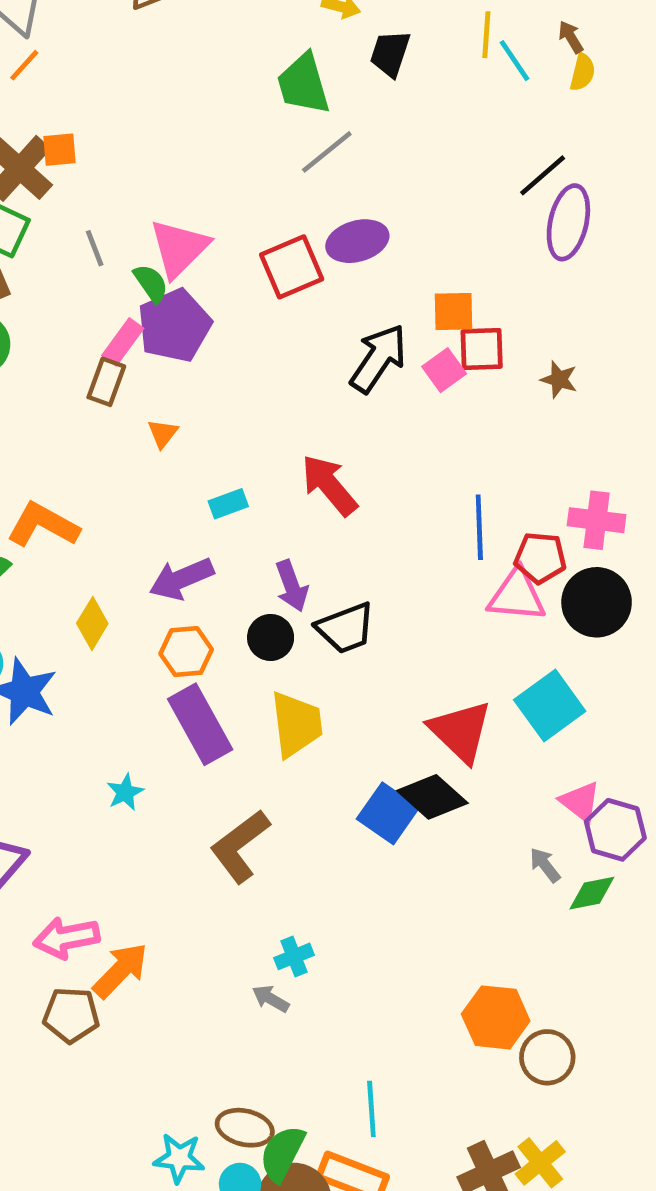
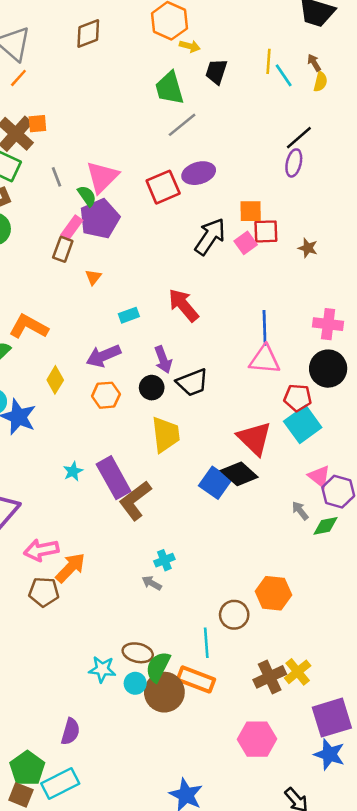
purple ellipse: (568, 222) -> (294, 163), moved, size x0.7
red pentagon: (540, 558) -> (298, 398), moved
pink triangle: (517, 595) -> (265, 360), moved
purple rectangle: (200, 724) -> (114, 478), moved
brown circle: (547, 1057) -> (234, 615), moved

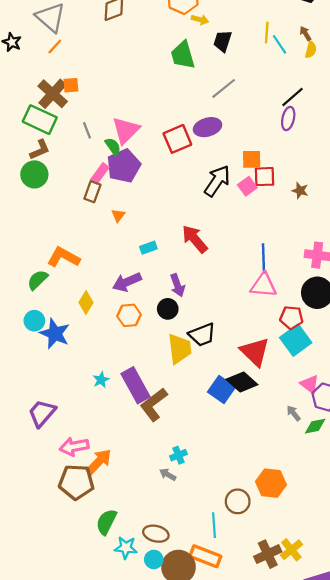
gray line: (182, 125) -> (224, 88), moved
black trapezoid: (192, 382) -> (202, 335), moved
brown pentagon: (44, 592) -> (76, 482), size x1.4
green semicircle: (158, 667) -> (106, 522), moved

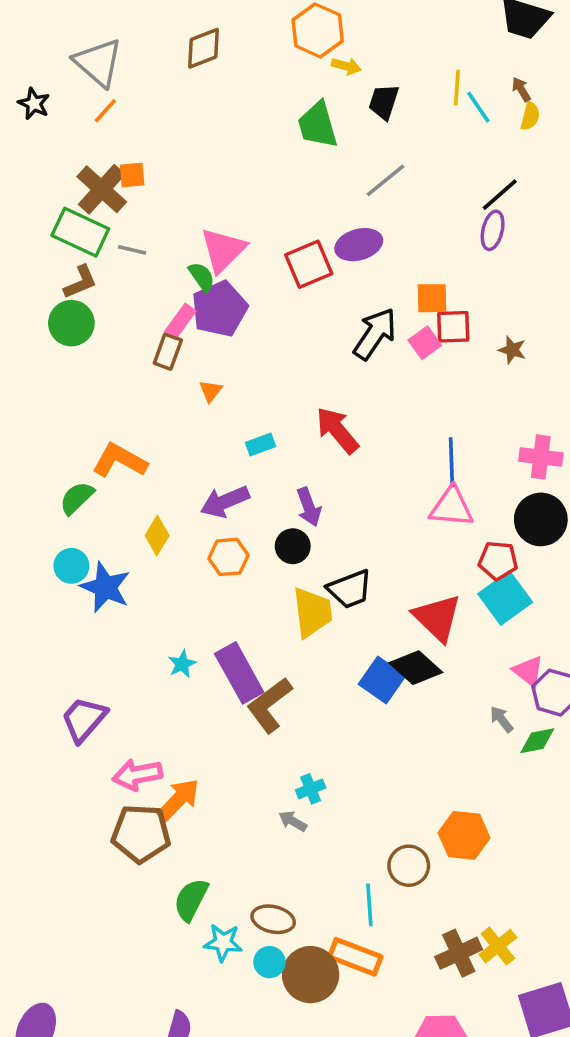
gray line: (87, 130) -> (132, 250), moved, turned -56

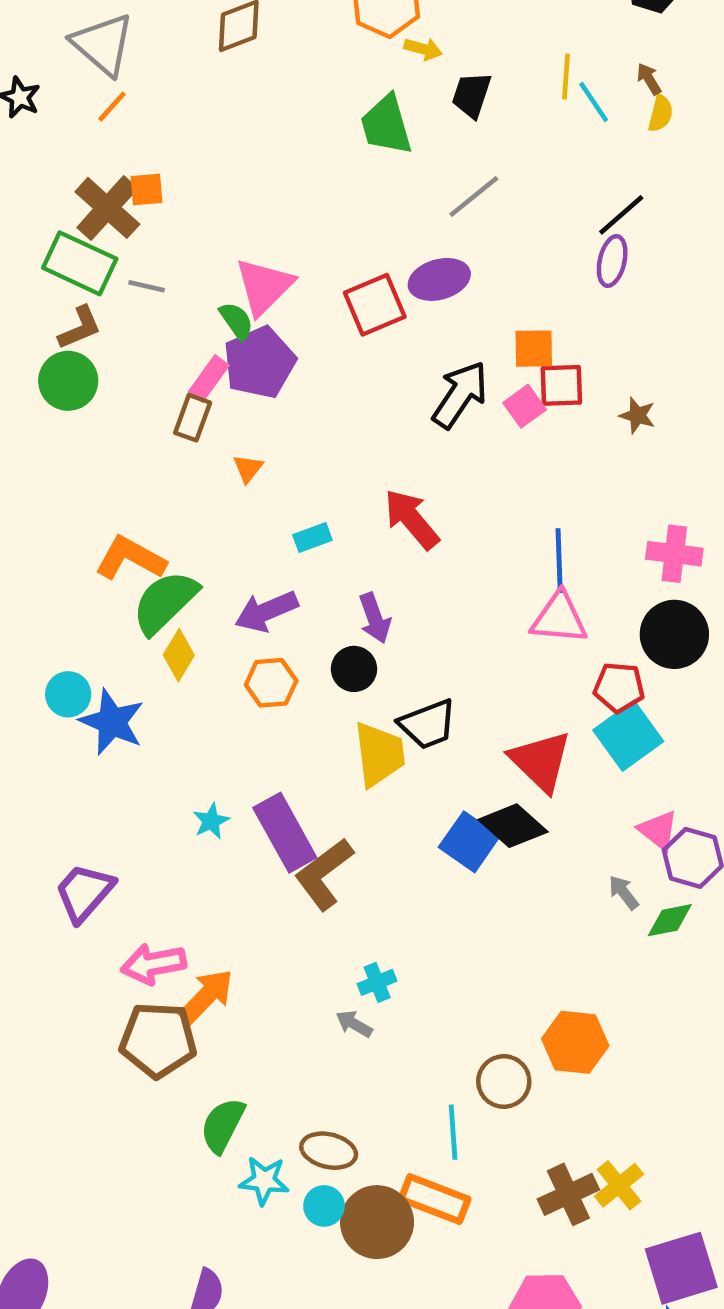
green semicircle: (77, 498) -> (165, 602), moved, size x1.5

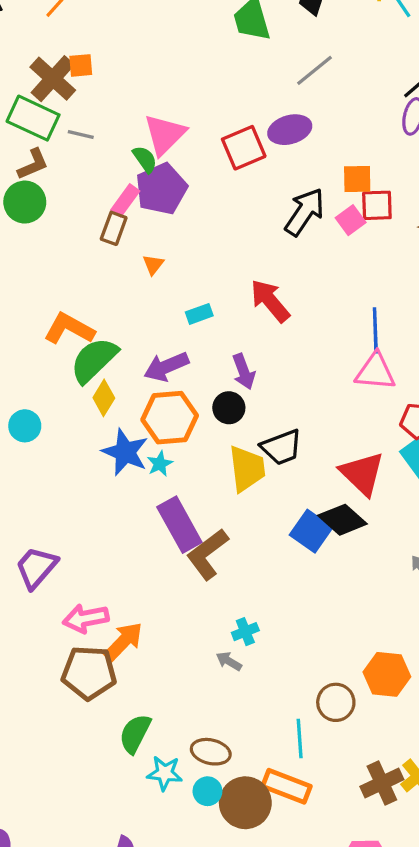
orange hexagon: (271, 683) -> (170, 418), size x1.5
blue star: (112, 722) -> (125, 452), moved
cyan star: (211, 821) -> (160, 464), moved

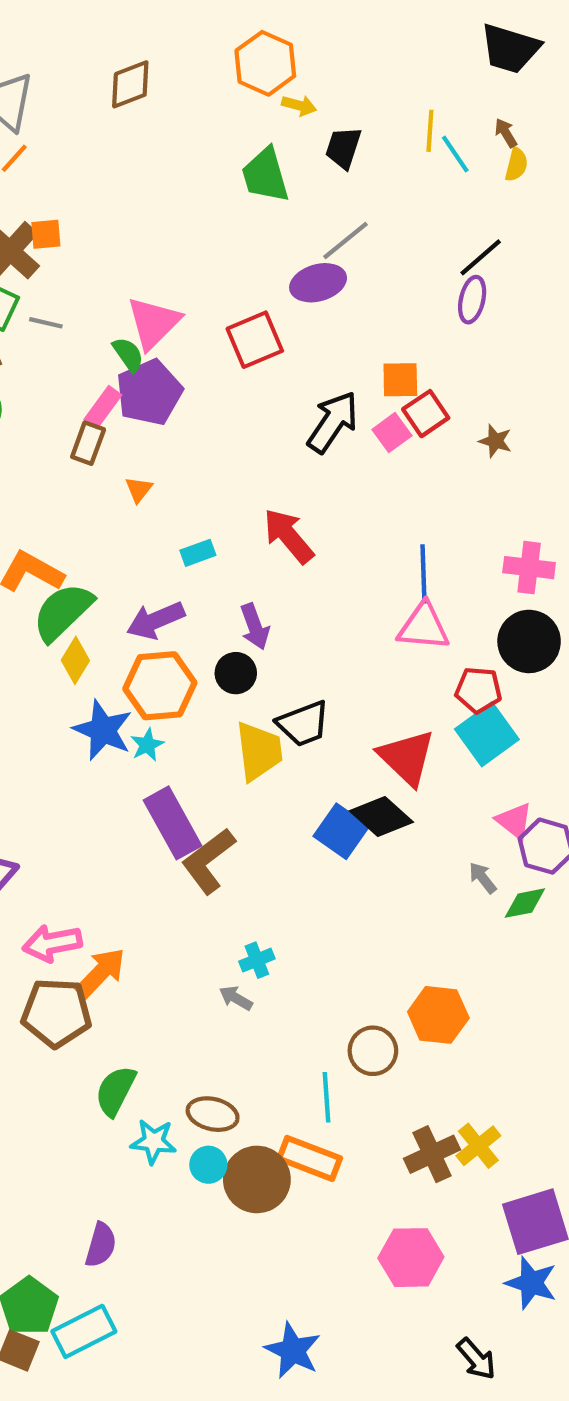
purple ellipse: (290, 130) -> (318, 283), moved
red square: (377, 205) -> (426, 414), turned -32

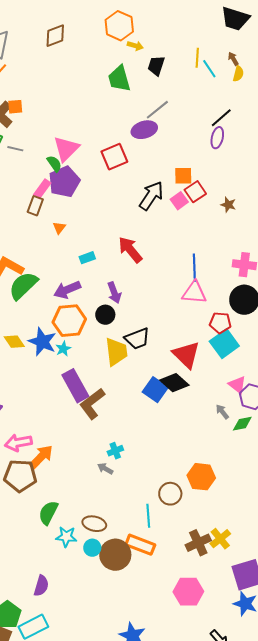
yellow diamond: (75, 660) -> (14, 342), moved, turned -65

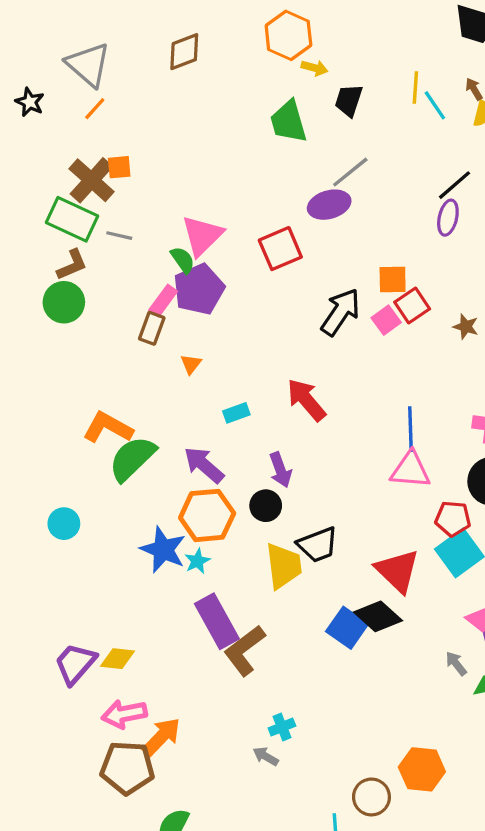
purple arrow: (67, 290) -> (204, 465), turned 64
yellow diamond: (14, 342) -> (118, 659), moved, turned -50

